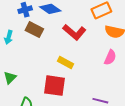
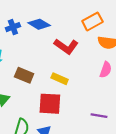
brown rectangle: (34, 30) -> (24, 75), moved

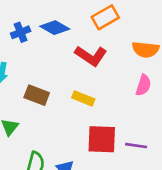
orange rectangle: (92, 21) -> (105, 17), moved
red square: (50, 104) -> (102, 139), moved

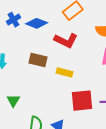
blue cross: (21, 32) -> (13, 20), moved
brown rectangle: (37, 95) -> (38, 60), moved

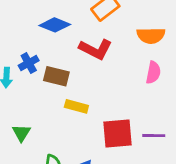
blue cross: (13, 20) -> (29, 63), moved
yellow rectangle: (64, 72) -> (76, 106), moved

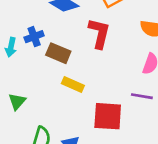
red L-shape: (96, 49) -> (99, 33), turned -112
purple line: (154, 136) -> (142, 96), moved

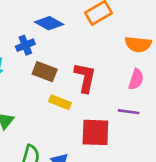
red L-shape: (99, 33) -> (85, 78), moved
blue cross: (34, 37) -> (25, 45), moved

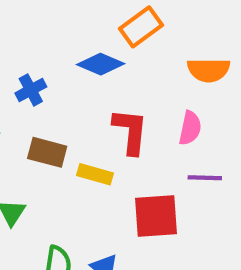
blue diamond: (49, 23) -> (101, 64), moved
brown rectangle: (45, 72) -> (47, 152), moved
pink semicircle: (136, 79) -> (190, 128), moved

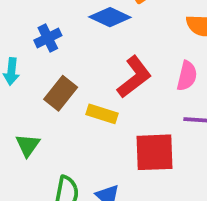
red L-shape: (130, 131) -> (134, 77), turned 45
brown rectangle: (47, 152) -> (61, 93), turned -68

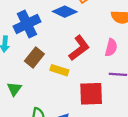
blue cross: (48, 38) -> (27, 24), size x1.6

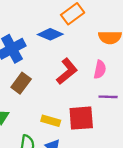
yellow rectangle: (59, 70) -> (51, 121), moved

